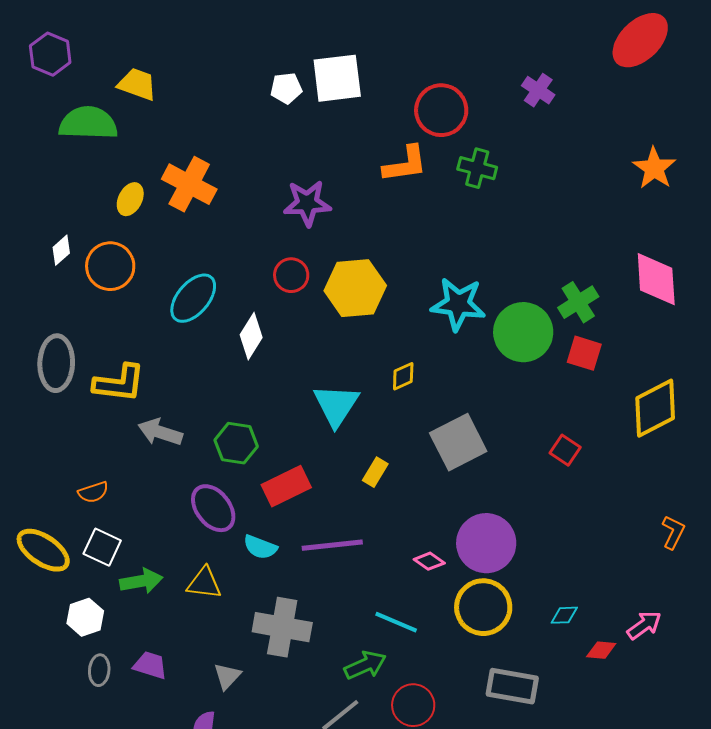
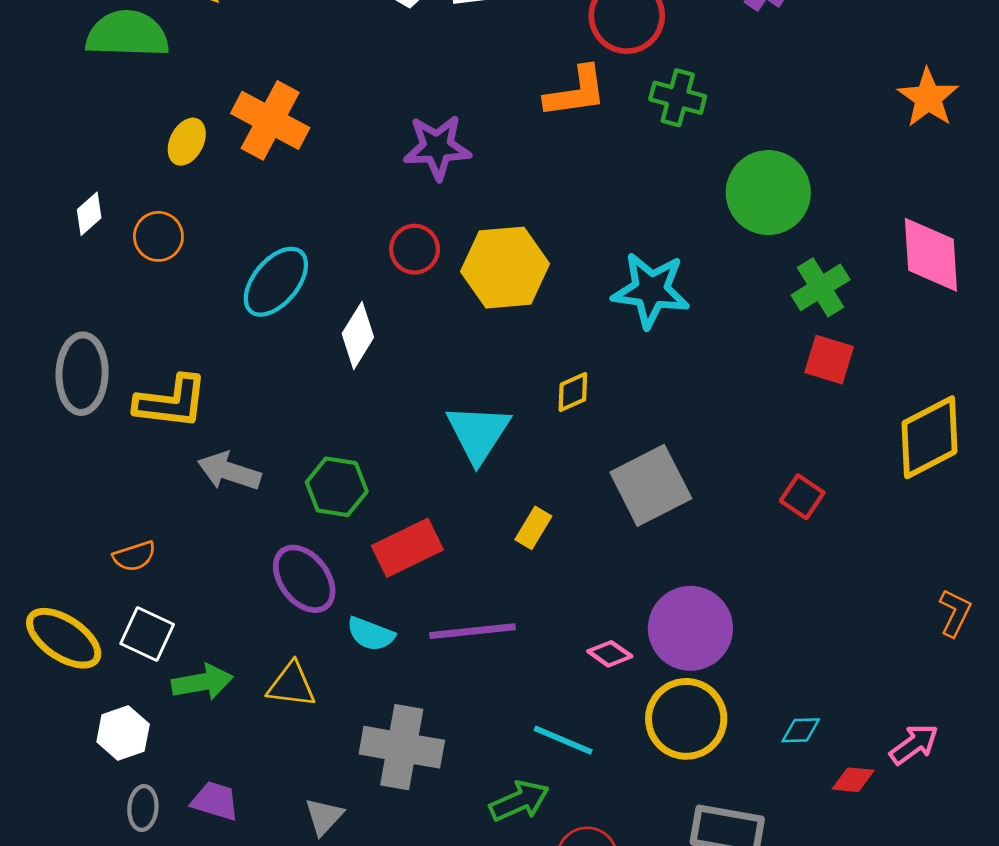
orange circle: (110, 266) -> (158, 236), size x0.7
green circle: (523, 332) -> (768, 193), moved

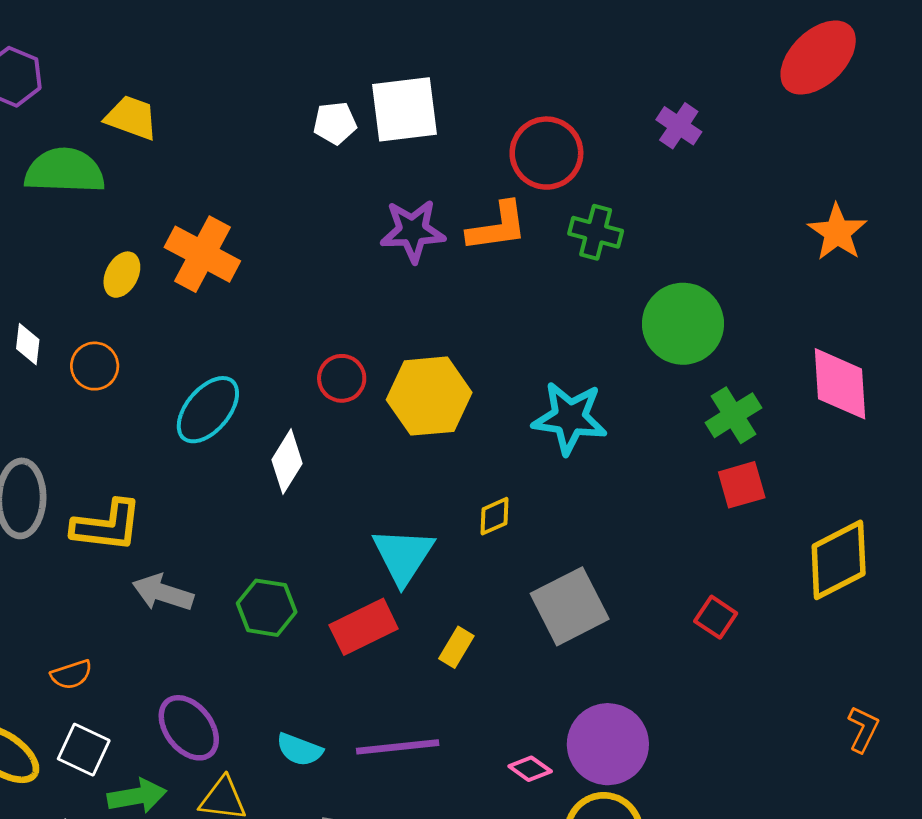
purple star: (437, 147) -> (413, 231), moved
white diamond: (89, 214) -> (28, 344), turned -42
red square: (829, 360) -> (742, 485), turned -33
red rectangle: (407, 548) -> (364, 627), moved
purple ellipse: (304, 579) -> (189, 728), moved

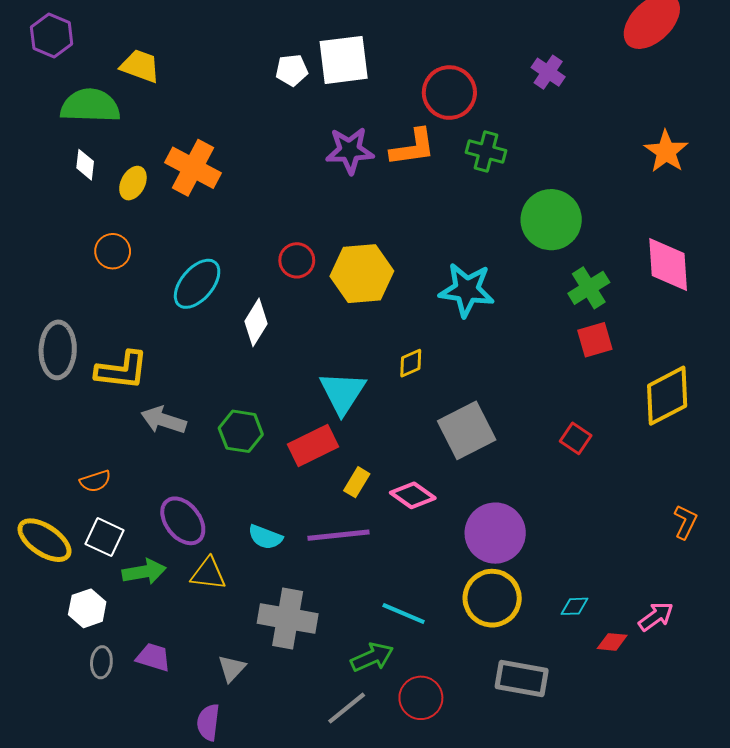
white diamond: (28, 344) -> (85, 165), moved
yellow rectangle: (456, 647) -> (357, 482), moved
pink diamond: (530, 769) -> (413, 495), moved, size x1.4

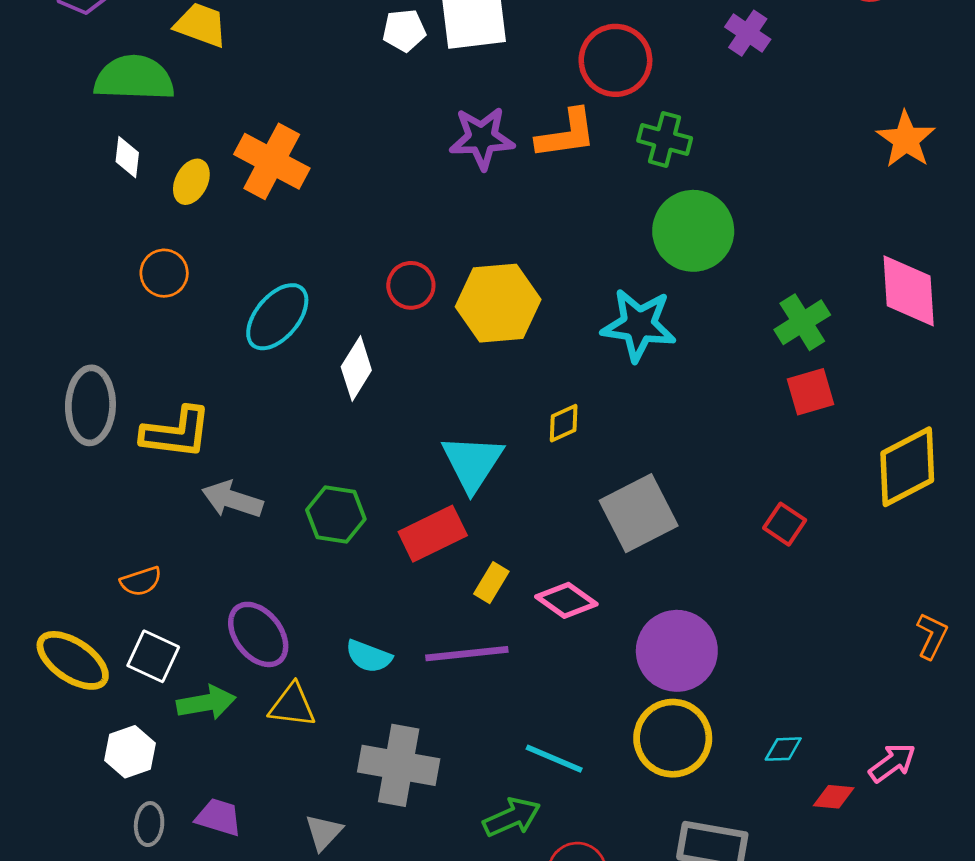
green circle: (551, 220) -> (693, 231), moved

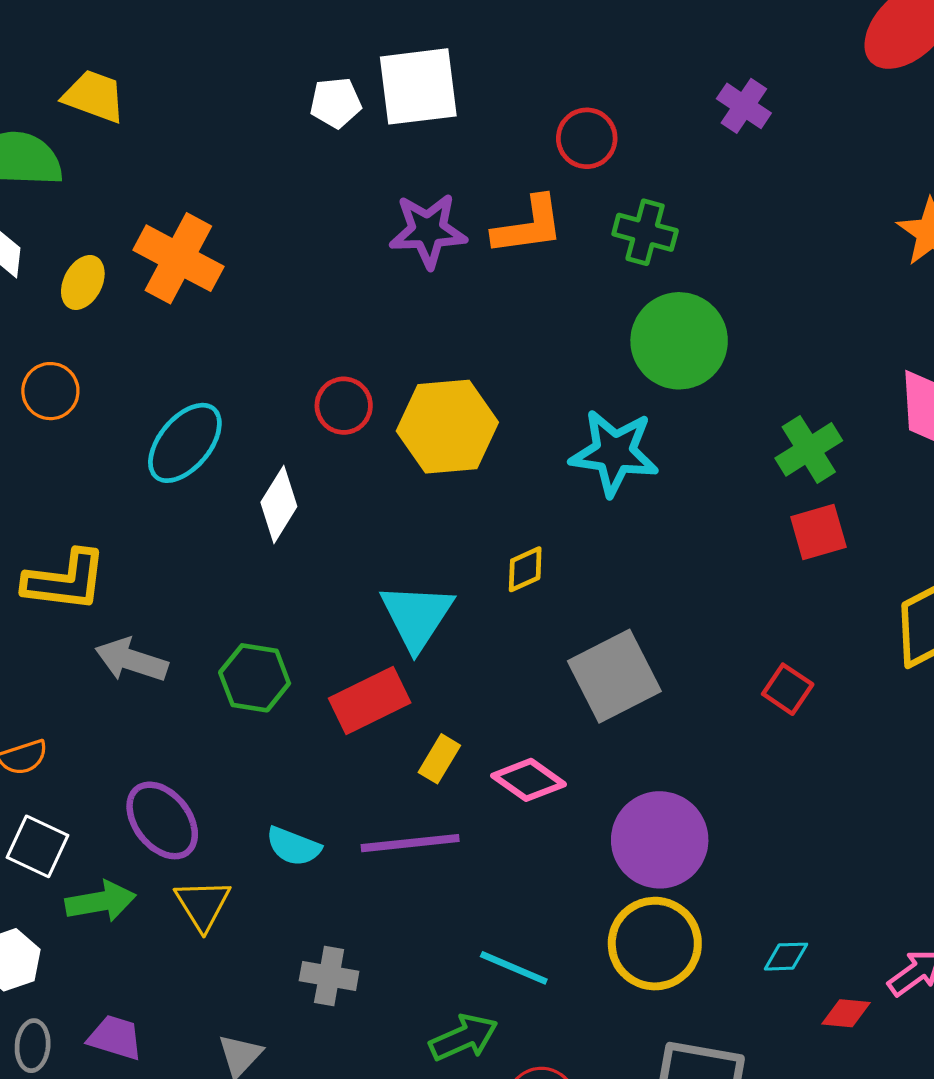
red circle: (615, 60) -> (587, 138), size x0.7
yellow triangle: (292, 705) -> (203, 905), turned 51
gray cross: (399, 765) -> (329, 976), size x0.6

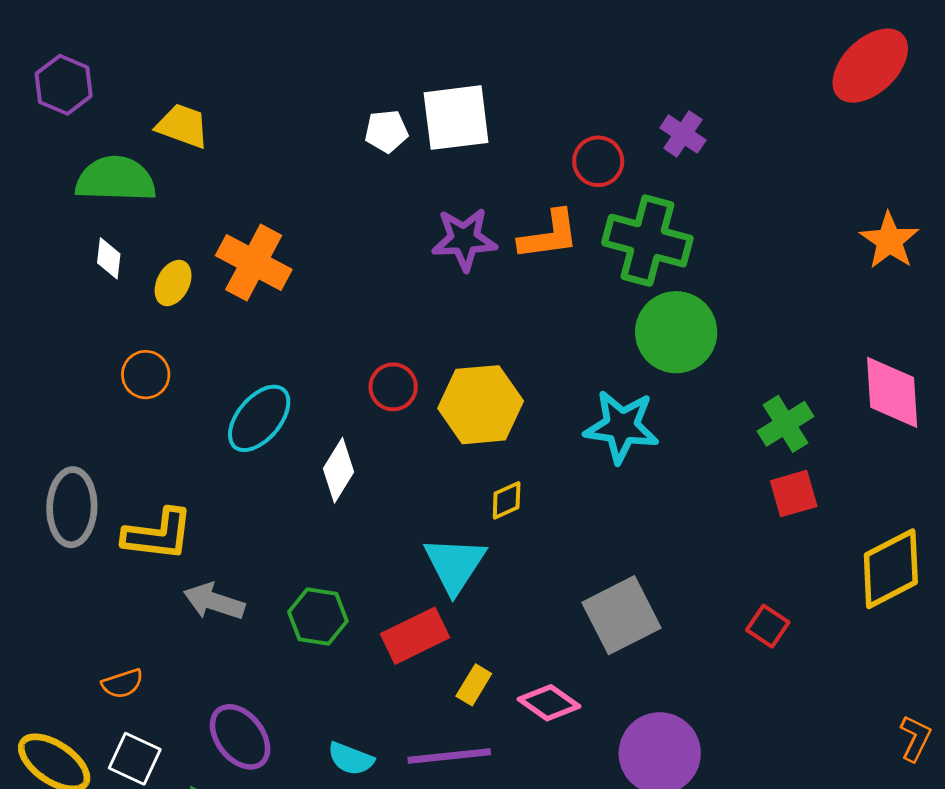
purple cross: (744, 106) -> (683, 134), moved
green cross: (645, 232) -> (647, 241), size x1.6
yellow diamond: (525, 569) -> (507, 500), moved

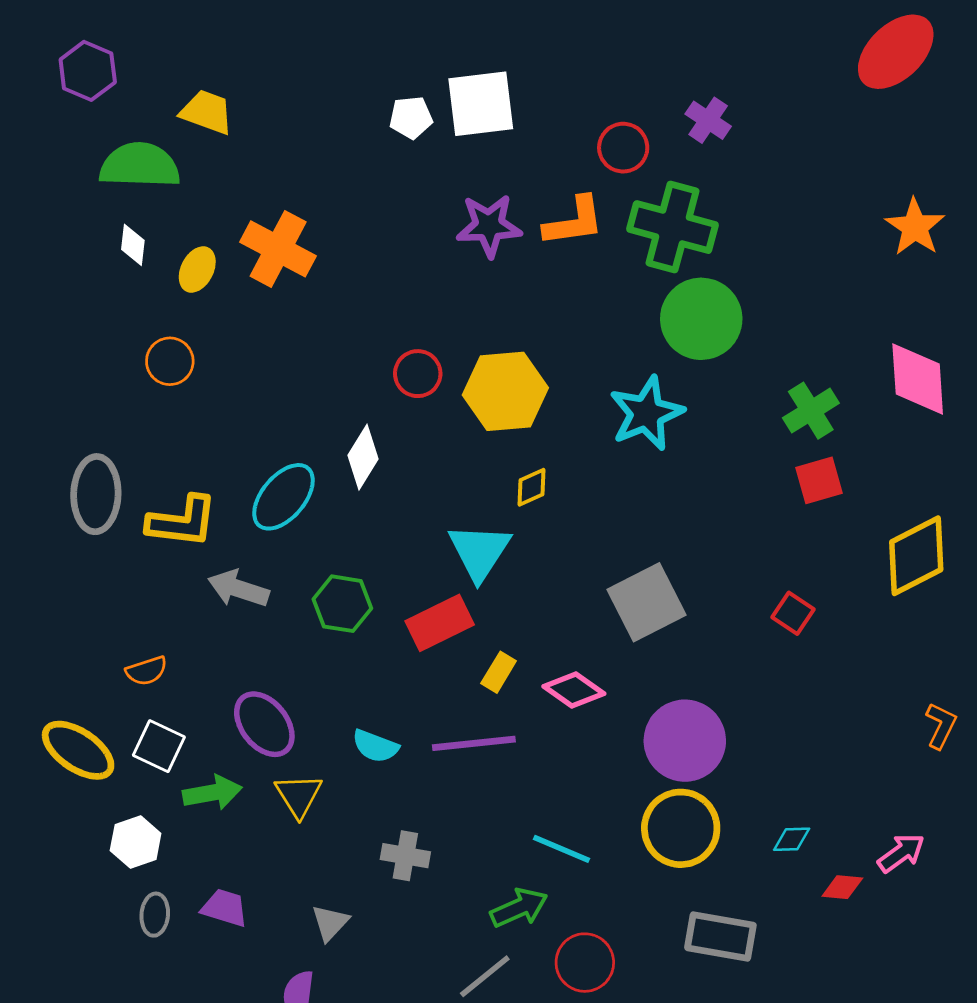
cyan ellipse: (259, 418) -> (284, 497), moved
cyan star: (621, 427) -> (646, 413), turned -30

